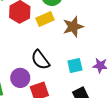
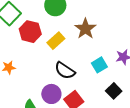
yellow rectangle: (45, 19) -> (56, 41), moved

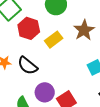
black semicircle: (65, 71) -> (28, 66), moved

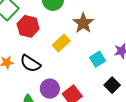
yellow rectangle: (54, 40) -> (61, 43), moved

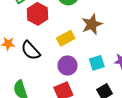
purple circle: (50, 89) -> (67, 65), moved

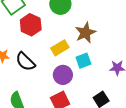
cyan square: (97, 63) -> (83, 61), moved

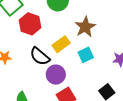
black semicircle: (25, 62) -> (40, 56), moved
purple circle: (63, 75) -> (56, 75), moved

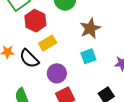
yellow rectangle: (61, 44) -> (48, 43), moved
black semicircle: (40, 56) -> (29, 59), moved

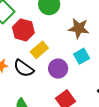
brown star: (90, 28) -> (79, 28), turned -30
purple circle: (57, 73) -> (58, 69), moved

